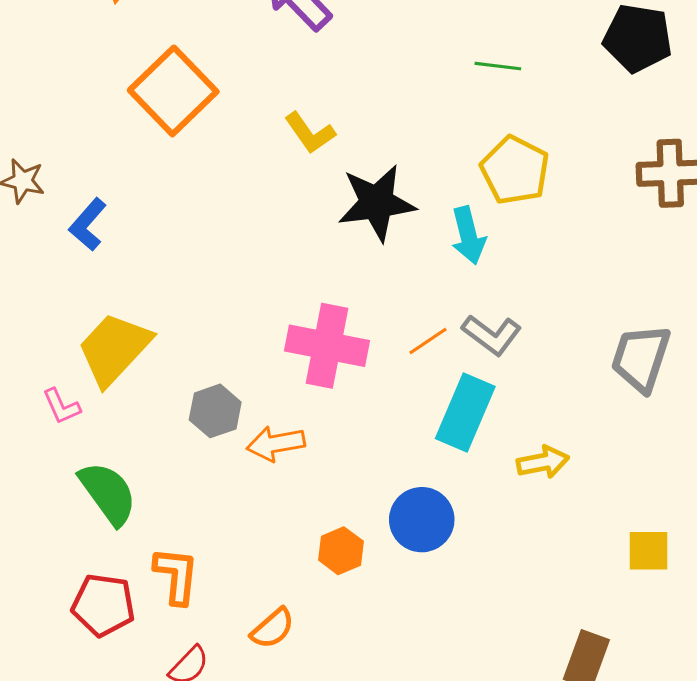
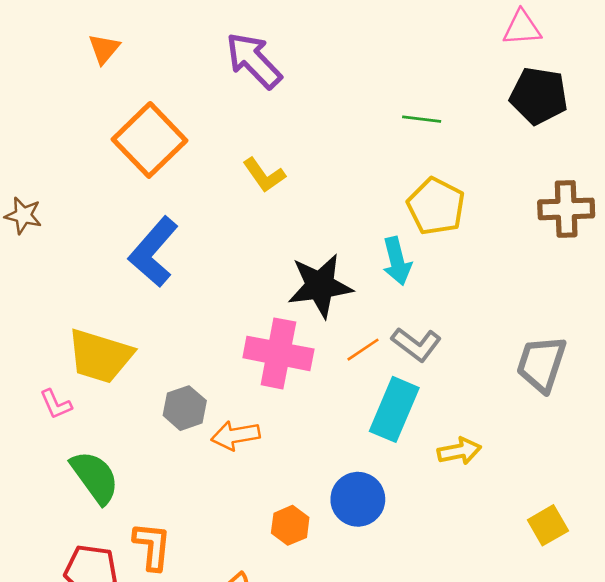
black star: (377, 203) -> (320, 286), moved
blue L-shape: (88, 225) -> (153, 252), moved, size x1.6
yellow trapezoid: (114, 349) -> (100, 356), turned -116
yellow square: (649, 551) -> (548, 525), turned -30

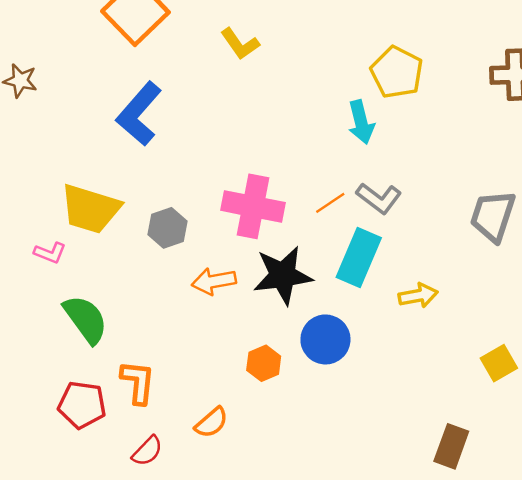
black star: (320, 286) -> (283, 275), moved
pink L-shape: (56, 404) -> (50, 253), turned -44
gray hexagon: (185, 408) -> (168, 228), moved

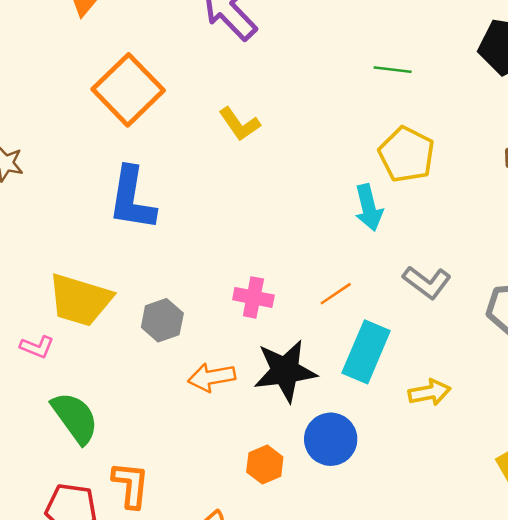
blue L-shape: (139, 114) -> (132, 199), turned -32
gray L-shape: (379, 198) -> (427, 282), moved
pink cross: (253, 206) -> (253, 297), size x0.6

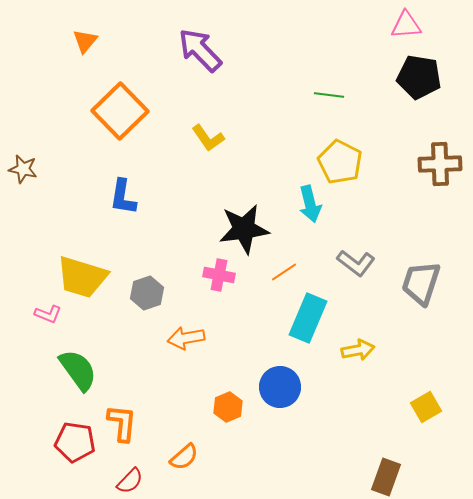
blue L-shape: (132, 199) -> (123, 197), size x0.7
black star: (285, 371) -> (244, 229), moved

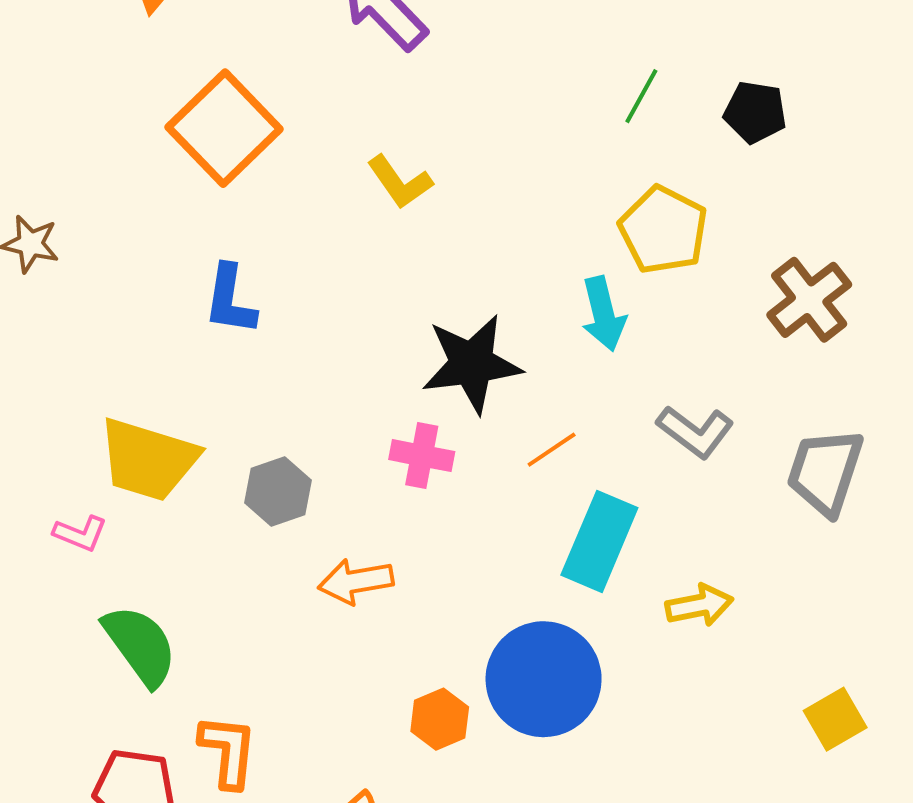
black pentagon: (419, 77) -> (755, 112), moved, size x0.7
green line: (329, 95) -> (641, 96), turned -68
brown cross: (440, 164) -> (809, 300), moved, turned -36
blue circle: (280, 387) -> (544, 679), size x1.4

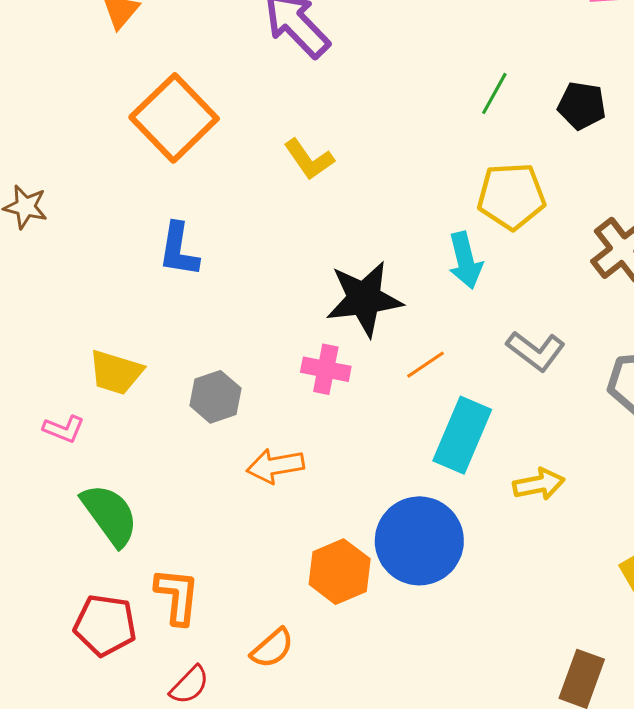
yellow pentagon: (663, 230) -> (511, 196), turned -30
yellow trapezoid: (148, 460) -> (116, 372), size x0.7
orange hexagon: (440, 719) -> (340, 572), size x1.4

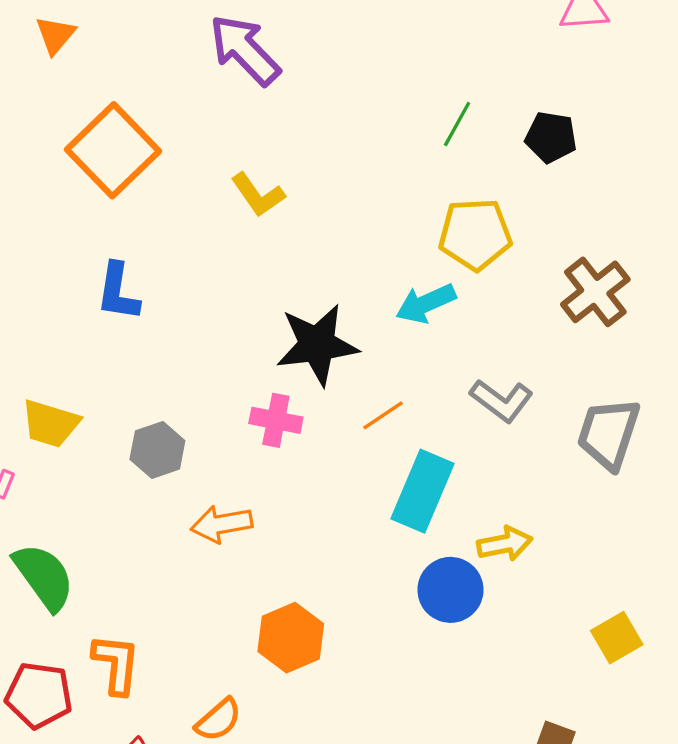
cyan arrow: (465, 260) -> (426, 303), turned 80
blue circle: (419, 541) -> (450, 590), moved, size x0.7

